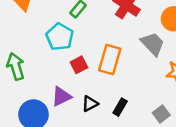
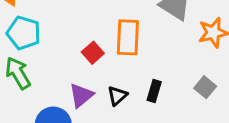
cyan pentagon: (60, 37) -> (24, 33), moved

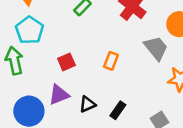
orange rectangle: (128, 37) -> (111, 61), size x0.6
red square: (93, 53) -> (66, 62), moved

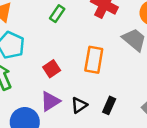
orange rectangle: (111, 61) -> (94, 60), size x1.5

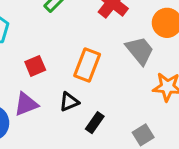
black triangle: (79, 105) -> (69, 102), moved

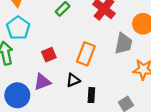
gray trapezoid: (140, 50) -> (123, 44), turned 50
black rectangle: (95, 123) -> (91, 95), turned -32

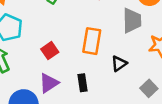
black triangle: (73, 80) -> (119, 64), moved
black rectangle: (91, 95) -> (82, 83), moved

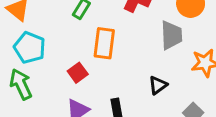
orange rectangle: (92, 41) -> (104, 43), moved

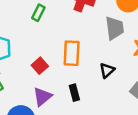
orange rectangle: (104, 43) -> (72, 53), moved

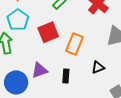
red square: (40, 66) -> (48, 32), moved, size x1.5

